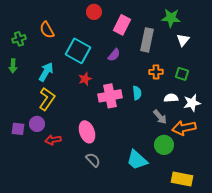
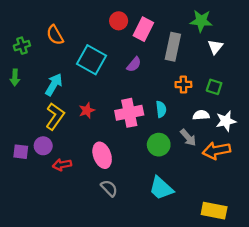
red circle: (94, 12) -> (119, 21), moved
red star: (85, 79) -> (87, 110), moved
green circle: (164, 145) -> (159, 145), moved

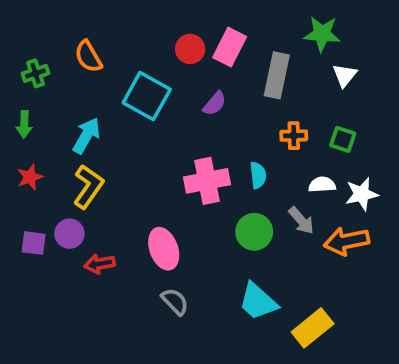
red circle: (119, 21) -> (190, 49), moved
red star: (87, 110) -> (30, 177), moved
yellow rectangle: (214, 211) -> (313, 328), moved, turned -50

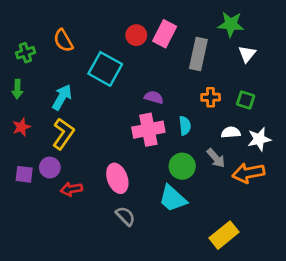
purple semicircle: (215, 104) -> (154, 97), moved, turned -114
cyan trapezoid: (258, 302) -> (173, 199), moved

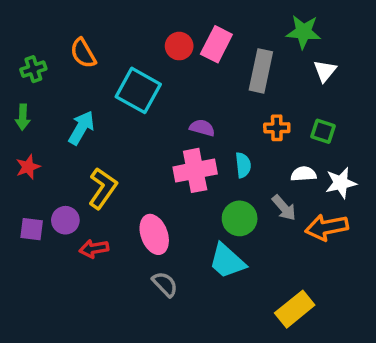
yellow L-shape: (63, 134) -> (103, 188), moved

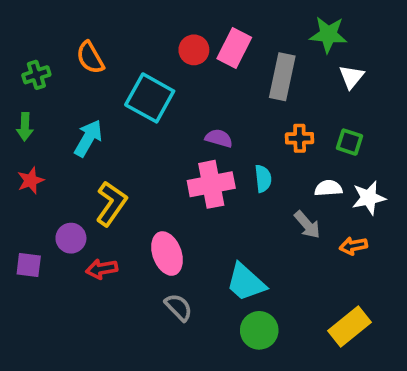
green circle: (240, 218) -> (259, 330), moved
orange arrow: (327, 227) -> (353, 246), size x0.6
purple square: (32, 229) -> (29, 265), moved
yellow rectangle: (295, 309) -> (350, 327), moved

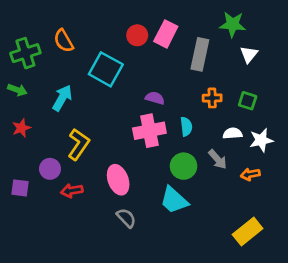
green cross: (36, 75) -> (25, 53), size x1.5
green arrow: (25, 127) -> (17, 90), turned -72
green circle: (259, 330) -> (184, 166), moved

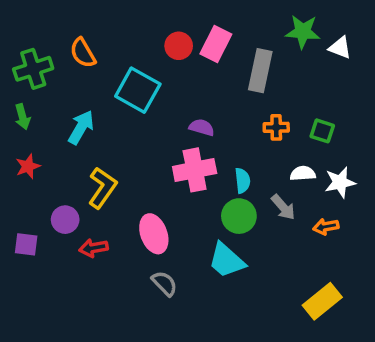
white triangle: (249, 54) -> (340, 48), moved, turned -48
green arrow: (17, 90) -> (23, 117), turned 54
cyan semicircle: (186, 127) -> (242, 181), moved

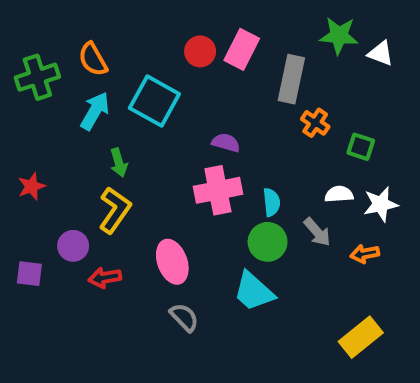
green arrow: (23, 117) -> (119, 163), moved
cyan arrow: (81, 127) -> (95, 111), moved
orange cross: (276, 127) -> (315, 123), moved, turned 35

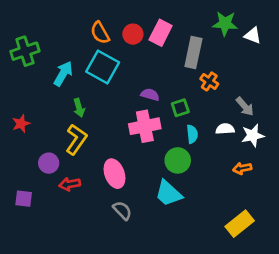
orange semicircle: (93, 59) -> (100, 33), moved
green square: (361, 147) -> (180, 108), moved, turned -36
cyan semicircle: (272, 202) -> (192, 134), moved
gray arrow: (317, 232) -> (245, 106), moved
purple square: (29, 274) -> (24, 199), moved

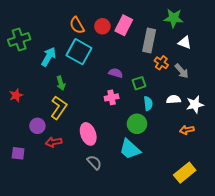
white triangle: (253, 35) -> (185, 43), moved
gray arrow: (245, 106) -> (182, 71), moved
pink cross: (145, 126) -> (112, 97), size x0.6

